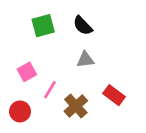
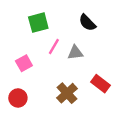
black semicircle: (83, 26) -> (87, 23), moved
pink line: (50, 90) -> (54, 47), moved

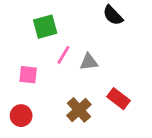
black semicircle: (87, 23) -> (113, 15), moved
pink square: (24, 63) -> (28, 75), turned 35

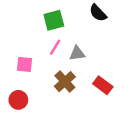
green square: (45, 27) -> (54, 20), moved
brown cross: (79, 110) -> (65, 82), moved

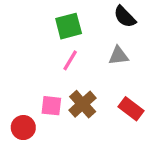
gray triangle: (77, 53) -> (118, 56), moved
pink square: (24, 64) -> (51, 106), moved

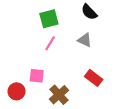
gray triangle: (118, 56) -> (85, 40), turned 32
brown cross: (83, 104) -> (59, 95), moved

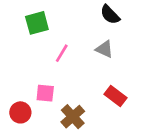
green square: (49, 19) -> (37, 23), moved

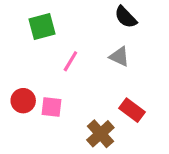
red circle: (20, 112) -> (23, 101), moved
brown cross: (73, 117) -> (100, 134), moved

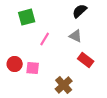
black semicircle: (126, 17) -> (80, 11), turned 91
red rectangle: (132, 110) -> (86, 60), moved

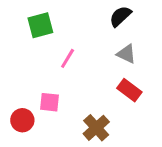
gray triangle: (76, 36) -> (126, 54), moved
red circle: (15, 64) -> (22, 120), moved

